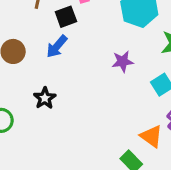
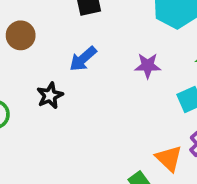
blue arrow: (57, 46) -> (83, 59), moved

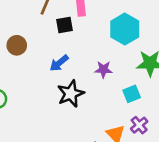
black star: (50, 96) -> (71, 94), moved, size x1.5

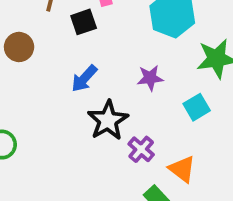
brown circle: (17, 45) -> (19, 47), moved
purple cross: (139, 125) -> (141, 149), moved

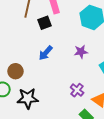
brown circle: (19, 47) -> (15, 71), moved
black star: (108, 120) -> (28, 98), moved, turned 30

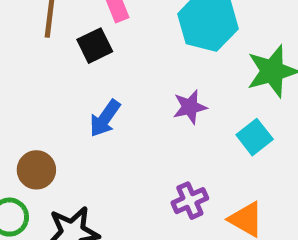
purple cross: (77, 90) -> (190, 201), turned 32

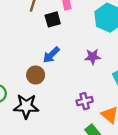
brown circle: (36, 170) -> (36, 75), moved

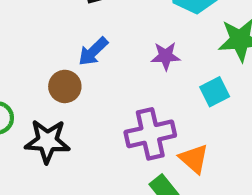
purple cross: (85, 101) -> (150, 134), size x1.6

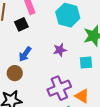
cyan square: (215, 92) -> (86, 63), turned 32

